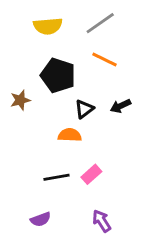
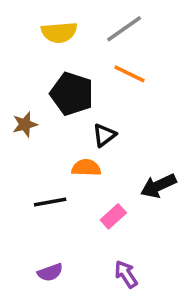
black arrow: (121, 106) -> (158, 186), moved, size x1.4
black line: (57, 177) -> (50, 202), moved

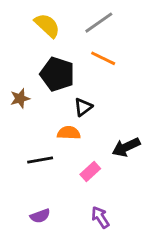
yellow semicircle: (59, 32) -> (47, 25), turned -132

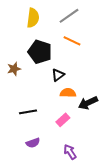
yellow semicircle: (47, 25) -> (33, 18), turned 54
orange semicircle: (69, 133) -> (68, 93), moved
purple semicircle: (40, 216) -> (33, 143), moved

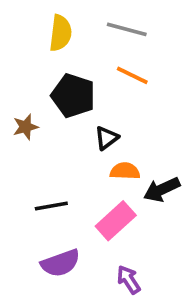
gray line: (69, 16) -> (127, 29), turned 50
pink rectangle: (63, 120) -> (116, 221), size x1.5
purple semicircle: (33, 143) -> (60, 263), size x1.5

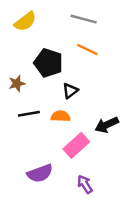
yellow semicircle: (60, 33) -> (25, 22), moved, turned 45
orange semicircle: (125, 171) -> (61, 116), moved
black line: (51, 206) -> (29, 114), moved

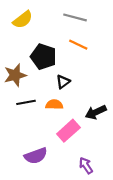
brown star: (17, 83) -> (15, 75), size x1.5
purple arrow: (85, 184) -> (86, 166), moved

